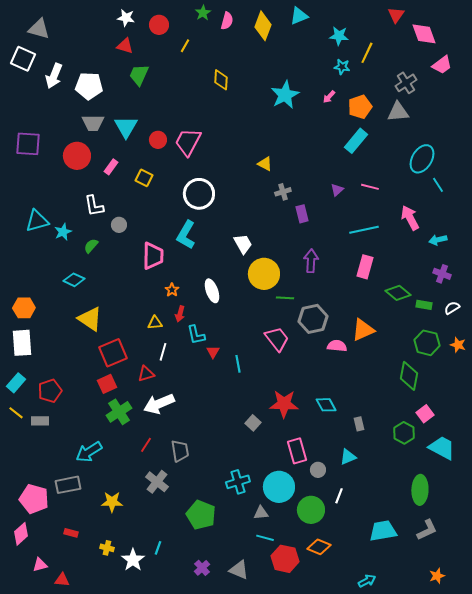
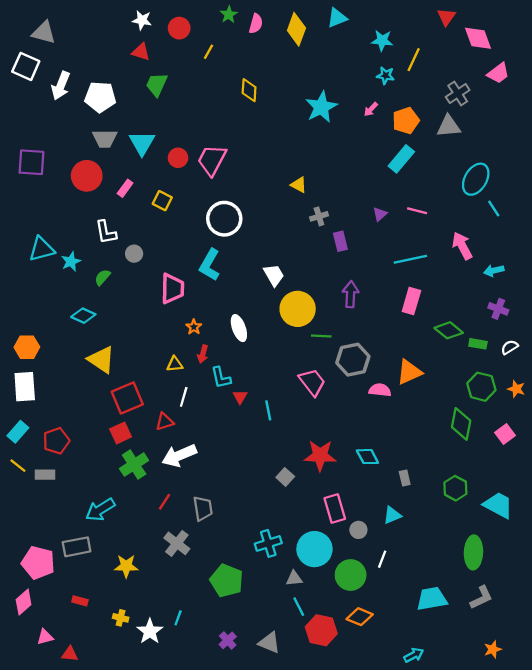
pink square: (425, 414) -> (505, 434), moved
cyan line: (265, 538) -> (299, 607), turned 48

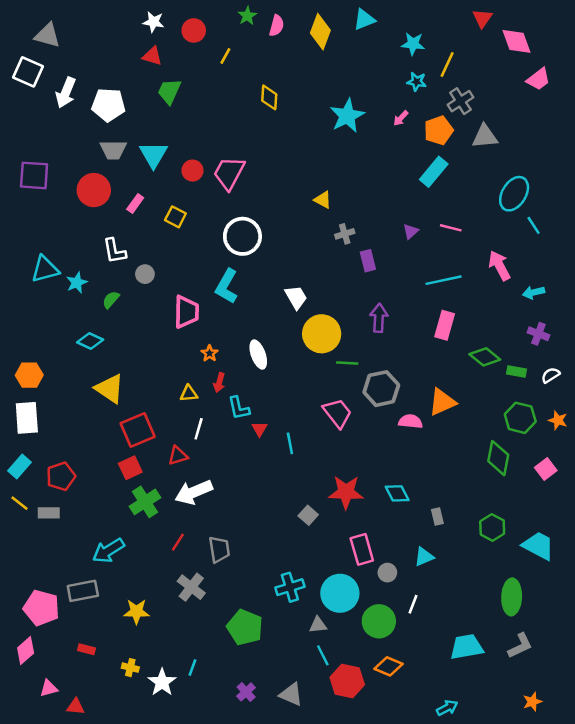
gray cross: (458, 94) -> (460, 101), moved

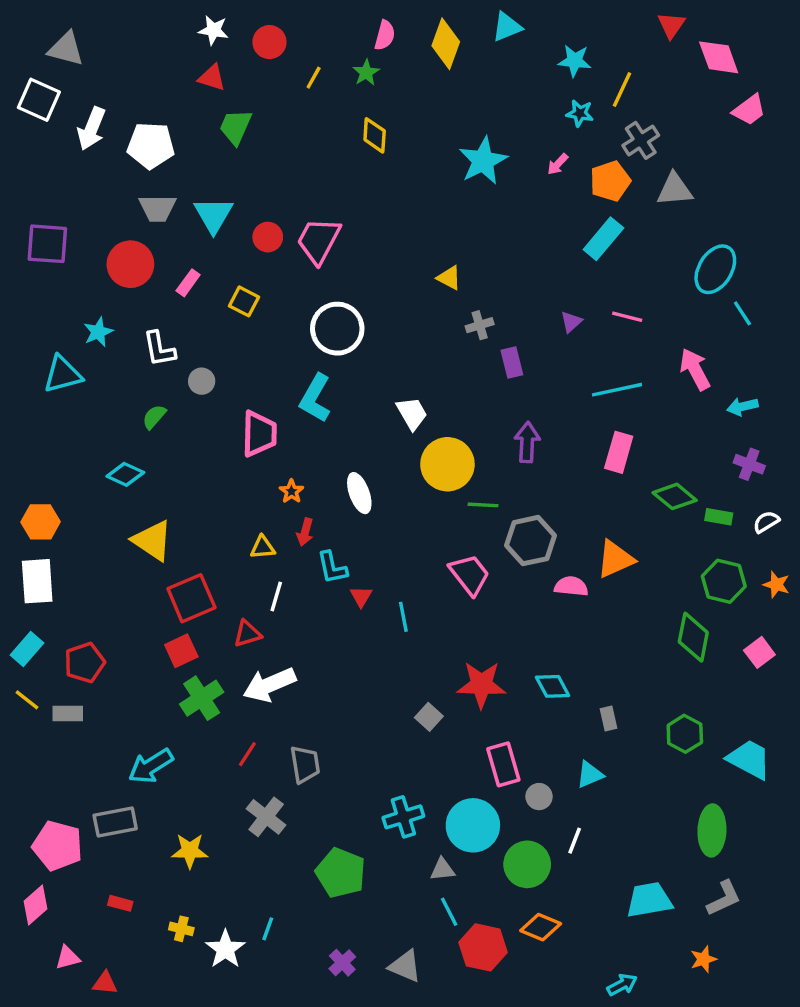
green star: (247, 16) -> (366, 73), moved
cyan star: (77, 283) -> (98, 332), moved
orange star: (532, 702) -> (703, 959), moved

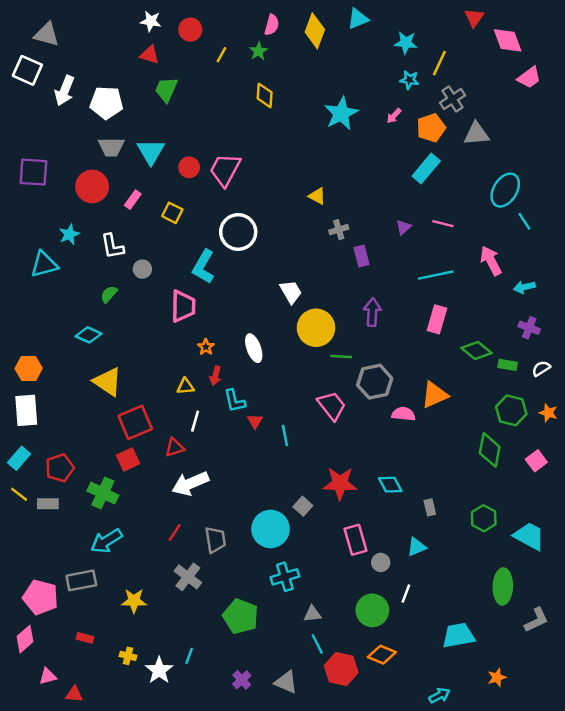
cyan L-shape: (315, 398) -> (203, 267), moved
green cross: (202, 698) -> (103, 493), moved, turned -32
cyan circle: (473, 825) -> (271, 529), moved
gray L-shape: (724, 898) -> (536, 620), moved

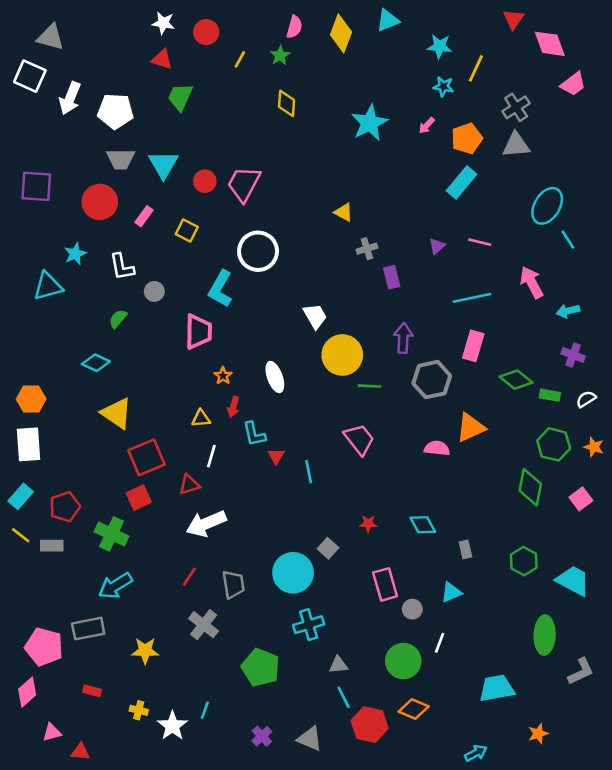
gray cross: (453, 99) -> (516, 107), moved
gray hexagon: (375, 382) -> (432, 380), moved
red star: (340, 483) -> (368, 524), size x0.5

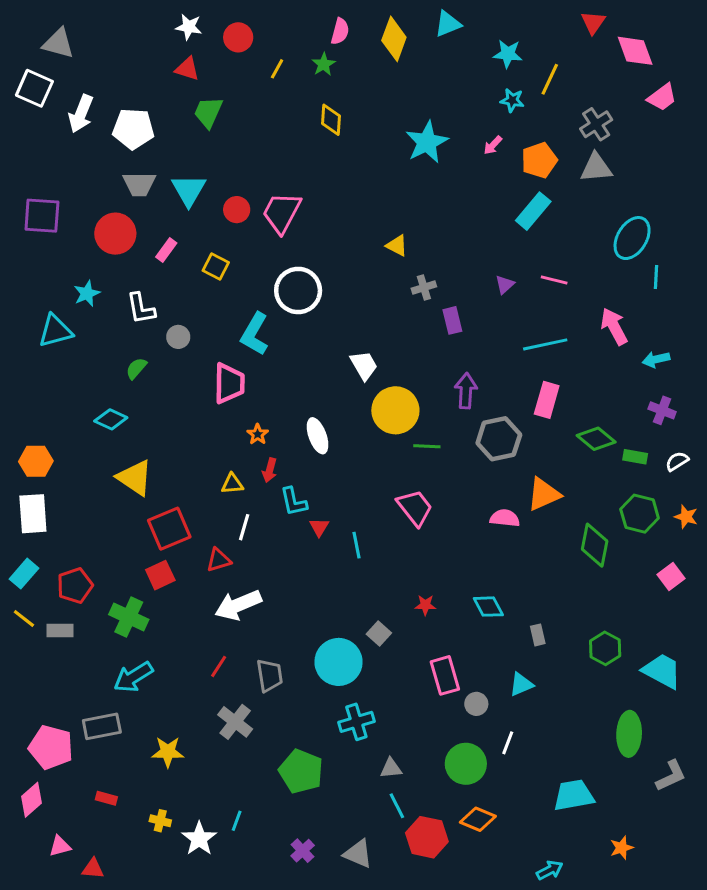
cyan line: (568, 240) -> (656, 277), turned 36
green diamond: (530, 487) -> (595, 545), moved

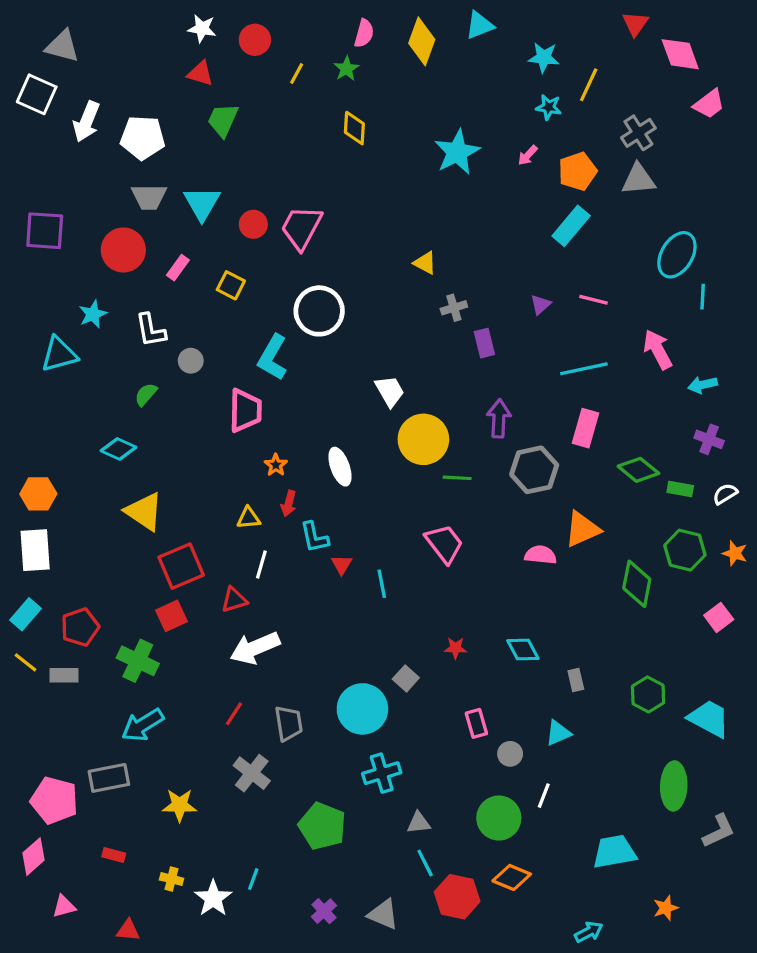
pink rectangle: (445, 675) -> (476, 723), size x0.7
red triangle: (93, 869) -> (128, 930), moved

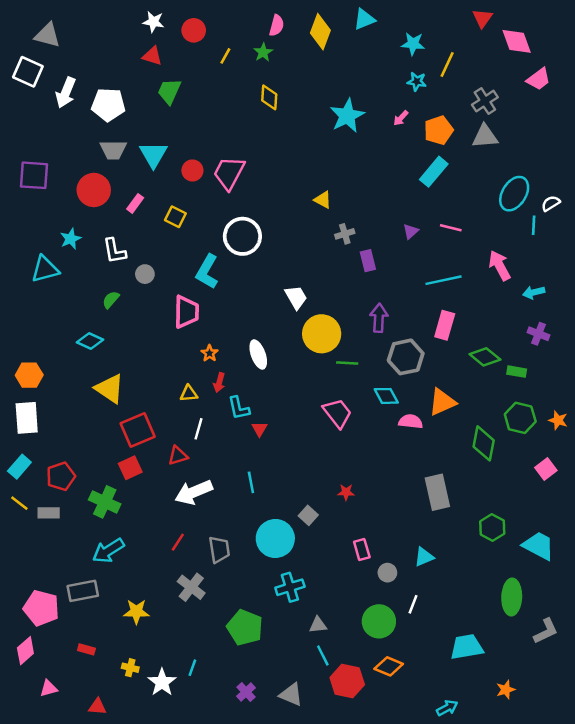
white semicircle: (725, 494) -> (551, 203), moved
cyan line: (382, 584) -> (251, 482), moved
cyan diamond: (523, 650) -> (386, 396), moved
gray rectangle: (576, 680) -> (437, 492), moved, size x2.0

